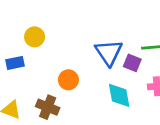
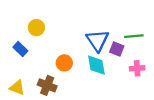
blue rectangle: (15, 63) -> (20, 49), turned 56
cyan diamond: (119, 95) -> (96, 65), moved

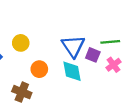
yellow circle: (36, 28) -> (21, 43), moved
pink cross: (137, 68) -> (114, 65), moved, turned -32

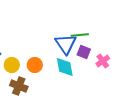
green line: (110, 42) -> (80, 35), moved
yellow circle: (21, 43) -> (12, 65), moved

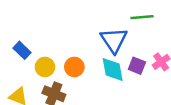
green line: (80, 35) -> (142, 17), moved
purple square: (84, 52) -> (137, 66), moved

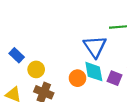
purple square: (137, 66) -> (115, 78), moved
orange circle: (74, 67) -> (77, 78), moved

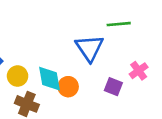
cyan diamond: (94, 72) -> (49, 79), moved

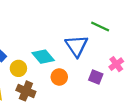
green line: (119, 24) -> (100, 26), turned 30
cyan diamond: (49, 79) -> (43, 57), moved, turned -30

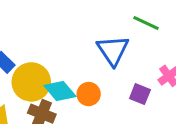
cyan diamond: (43, 57) -> (60, 91), moved
yellow circle: (18, 68) -> (31, 82), size x1.6

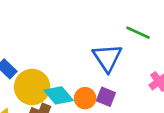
purple square: (140, 94) -> (106, 97), moved

